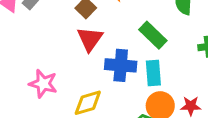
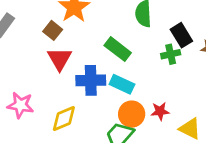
cyan rectangle: (153, 73) -> (122, 84), turned -55

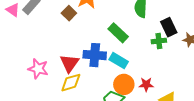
red triangle: (59, 59) -> (69, 63), moved

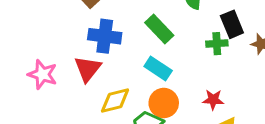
blue cross: (95, 55) -> (105, 36), moved
yellow diamond: (71, 83) -> (115, 100), moved
red star: (146, 84) -> (213, 100), moved

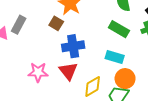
green rectangle: (159, 29) -> (119, 29), moved
pink star: (42, 74) -> (38, 72), moved

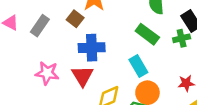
gray rectangle: (19, 25) -> (40, 26), moved
cyan rectangle: (115, 57) -> (138, 66), turned 36

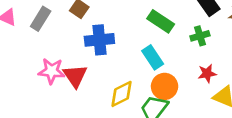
green cross: (182, 38) -> (200, 36), moved
red triangle: (82, 76) -> (75, 76), moved

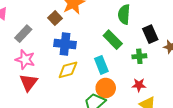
gray rectangle: (41, 19) -> (23, 34), moved
red triangle: (75, 76) -> (28, 82), moved
yellow diamond: (122, 94) -> (68, 70), moved

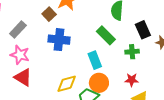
yellow diamond: (68, 70) -> (67, 84), moved
red triangle: (28, 82) -> (23, 77), turned -36

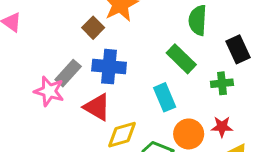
gray rectangle: (18, 29) -> (68, 73), moved
red triangle: (23, 77) -> (97, 107), moved
orange circle: (99, 83) -> (189, 134), moved

